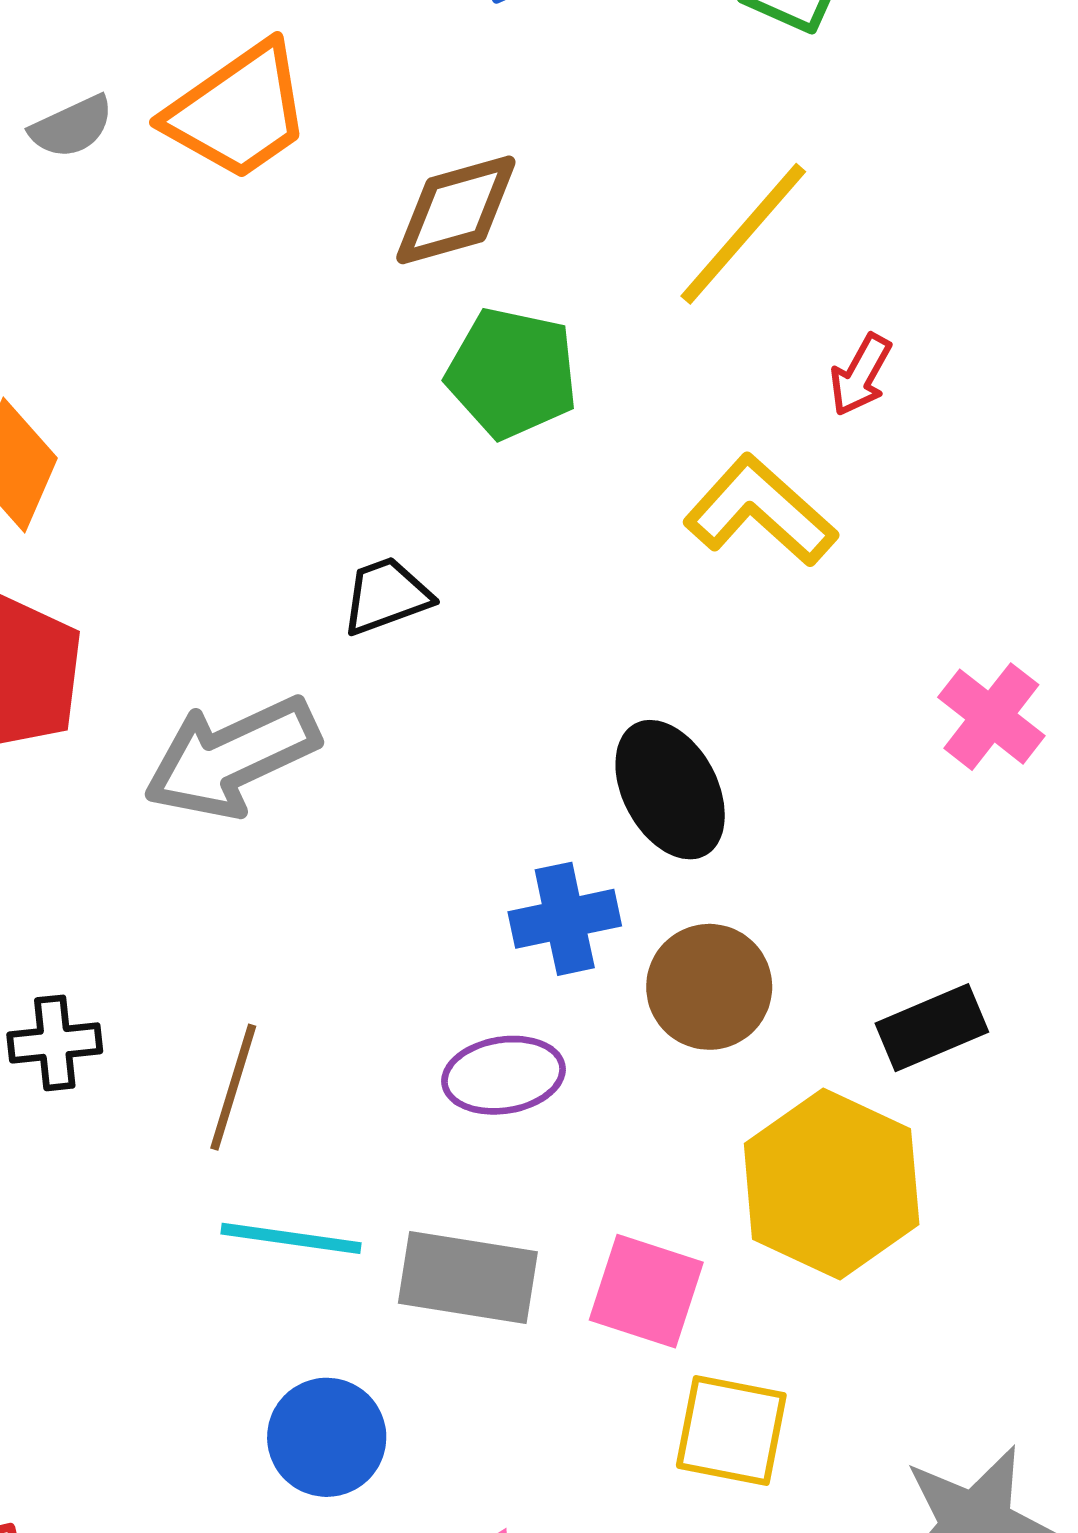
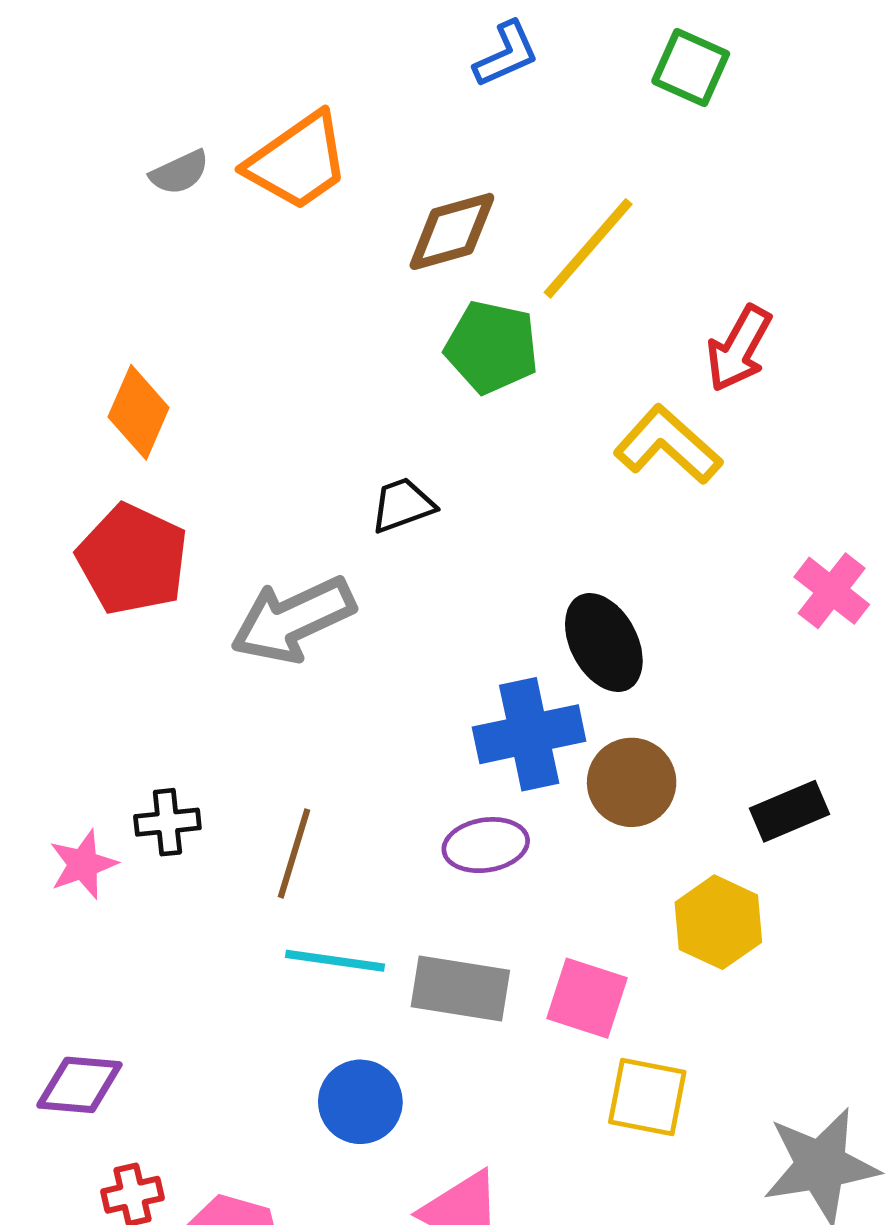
yellow line: (743, 234) -> (588, 248), moved
red arrow: (860, 375) -> (739, 348), size x1.5
blue cross: (565, 919) -> (529, 734), size x1.4
yellow hexagon: (832, 1184) -> (718, 922), size x0.7

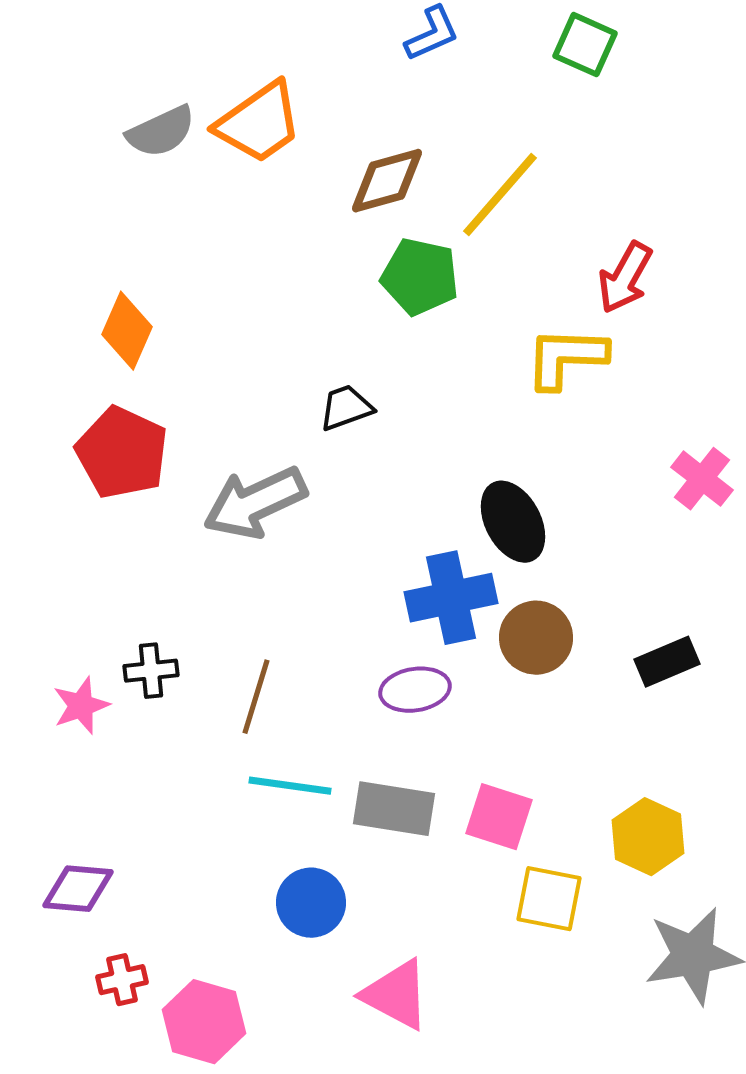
gray semicircle: (180, 172) -> (161, 132), size x1.4
yellow L-shape: (668, 445) -> (566, 358), turned -40
yellow hexagon: (718, 922) -> (648, 837), moved

